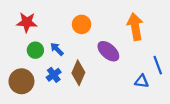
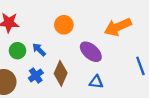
orange arrow: (135, 27) -> (118, 27), turned -104
blue triangle: (142, 81) -> (96, 82), moved

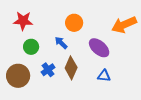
blue arrow: (39, 50) -> (61, 43), moved

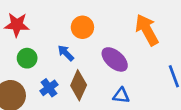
orange arrow: (124, 25) -> (147, 30), turned 85

